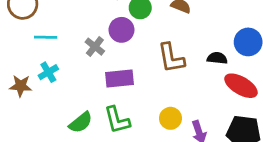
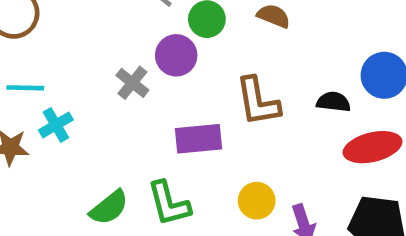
cyan line: (46, 37) -> (25, 88), moved
purple rectangle: (119, 79) -> (198, 139), moved
red ellipse: (241, 86) -> (373, 147), turned -44

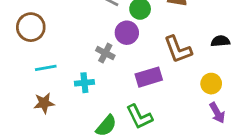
cyan cross: (56, 125) -> (84, 83), moved, turned 36
yellow circle: (257, 201) -> (211, 84), moved

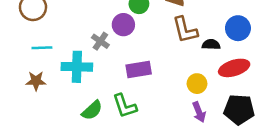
brown L-shape: (178, 49) -> (185, 30), moved
cyan cross: (84, 83) -> (77, 67), size x1.6

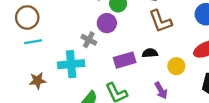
black semicircle: (211, 45) -> (150, 53), moved
cyan line: (42, 48) -> (33, 42), moved
purple arrow: (199, 112) -> (161, 90), moved

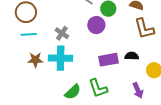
gray cross: (89, 40) -> (62, 33), moved
brown star: (37, 81) -> (35, 60), moved

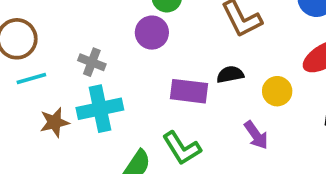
purple rectangle: (108, 60) -> (189, 91), turned 30

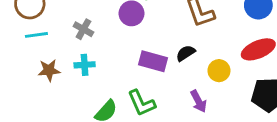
black semicircle: (230, 74) -> (186, 53), turned -30
cyan cross: (100, 109) -> (85, 65), size x0.6

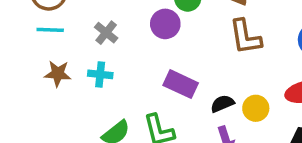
black semicircle: (186, 53) -> (222, 104), moved

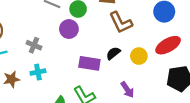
black semicircle: (222, 104) -> (113, 53), moved
yellow circle: (256, 108) -> (139, 56), moved

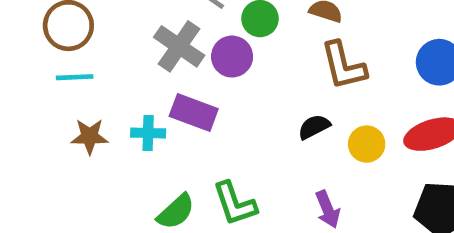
gray cross: (34, 45) -> (179, 46), moved, size x1.5
purple rectangle: (89, 63) -> (194, 112), moved

